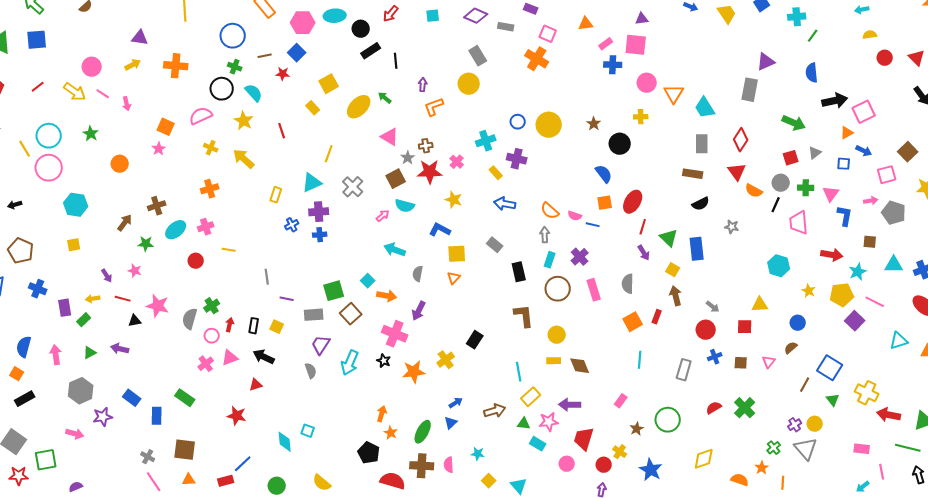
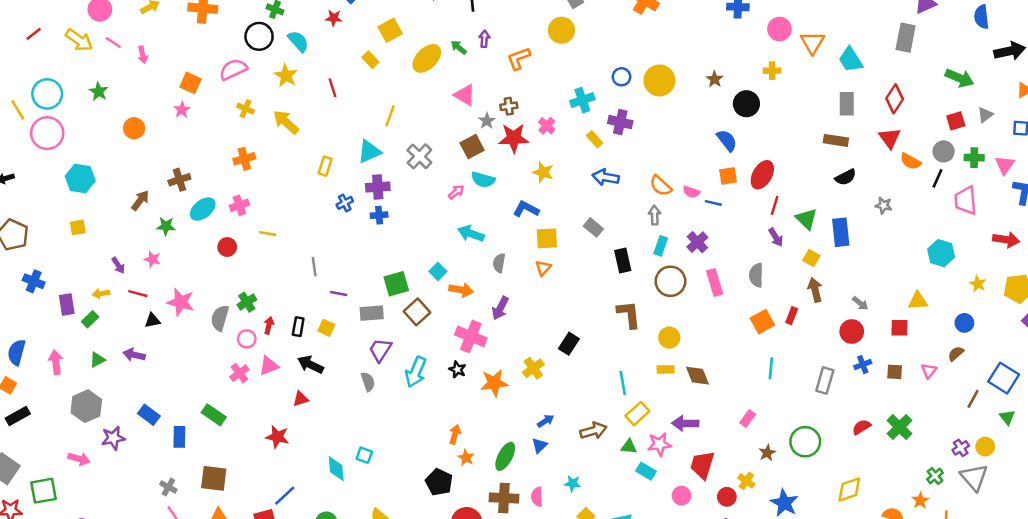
purple arrow: (423, 85) -> (484, 39), moved

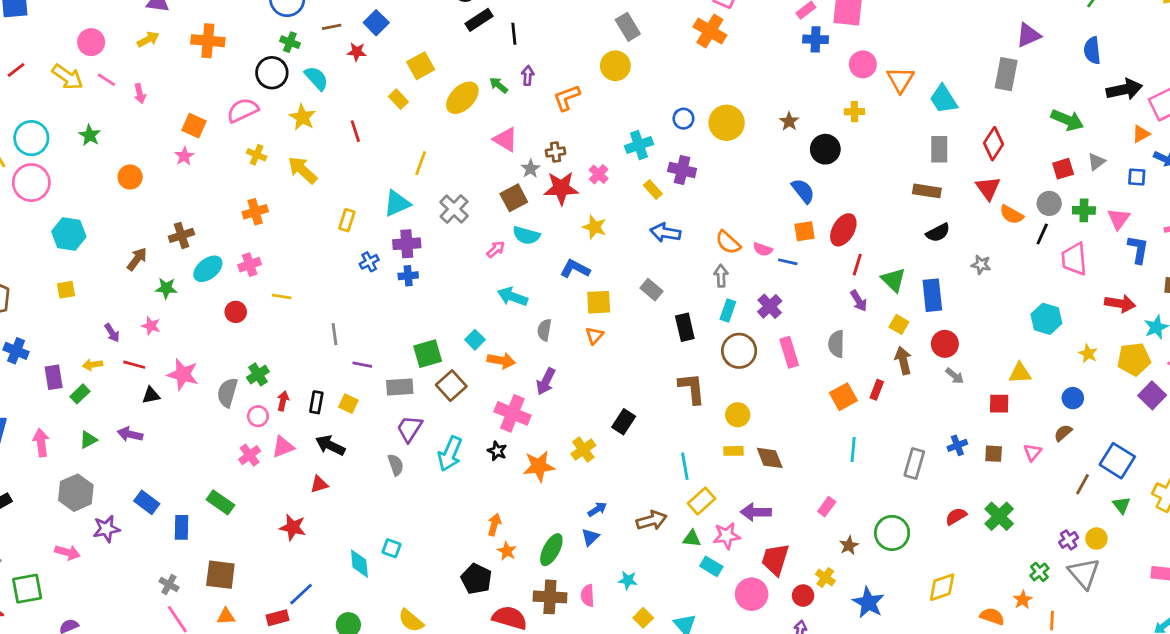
red circle: (852, 331) -> (945, 344), moved
pink circle: (682, 496) -> (752, 594), size x1.5

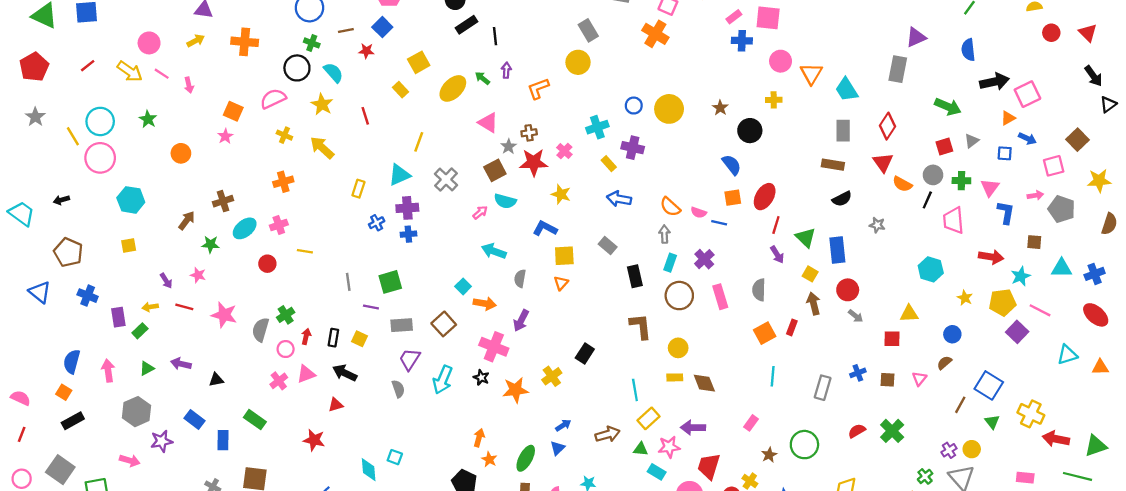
green square: (428, 354) -> (390, 282), moved
black triangle: (151, 395) -> (216, 380), moved

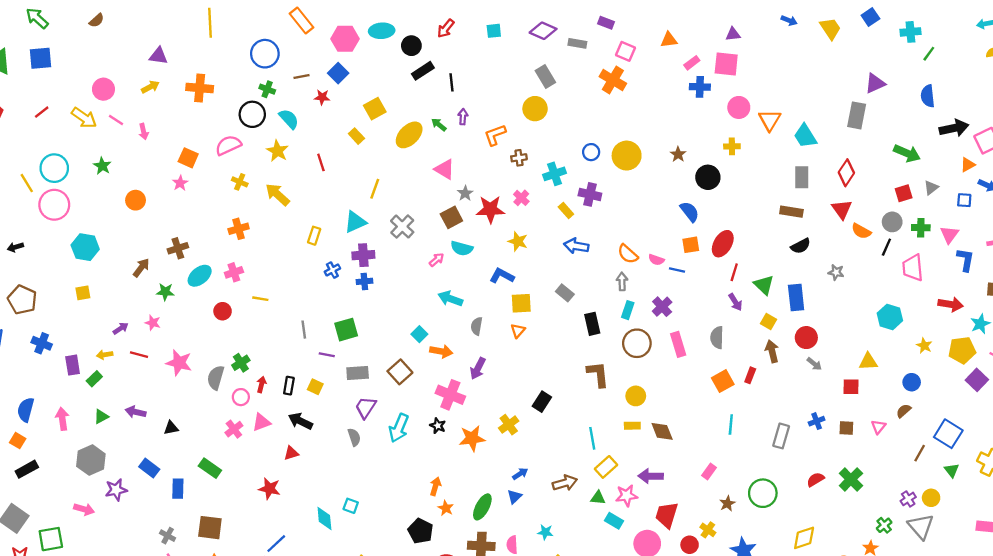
brown cross: (529, 133) -> (519, 158), moved
purple arrow: (166, 281) -> (121, 328), turned -91

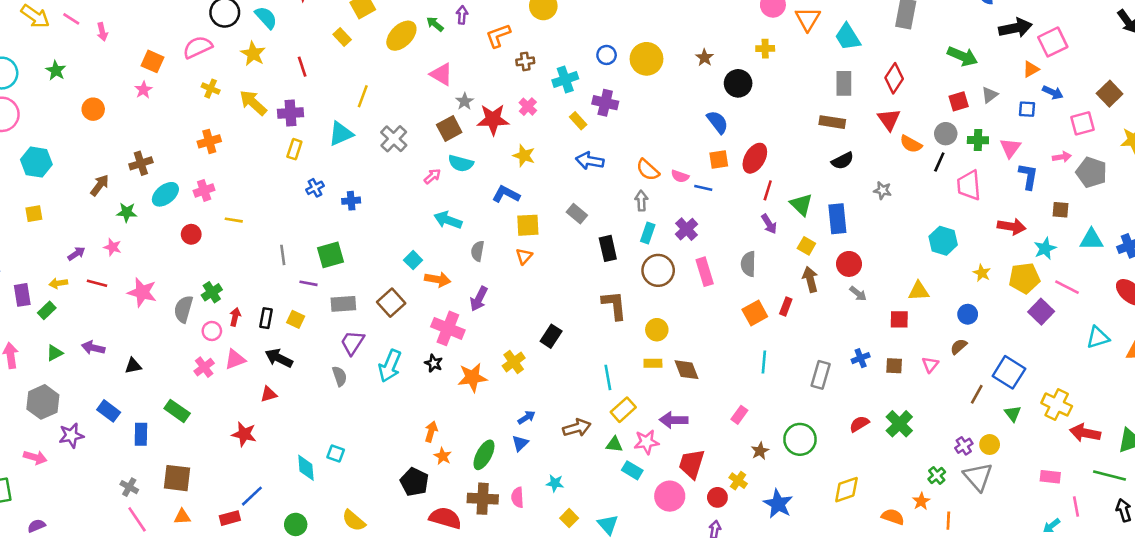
purple cross: (363, 255) -> (291, 113), moved

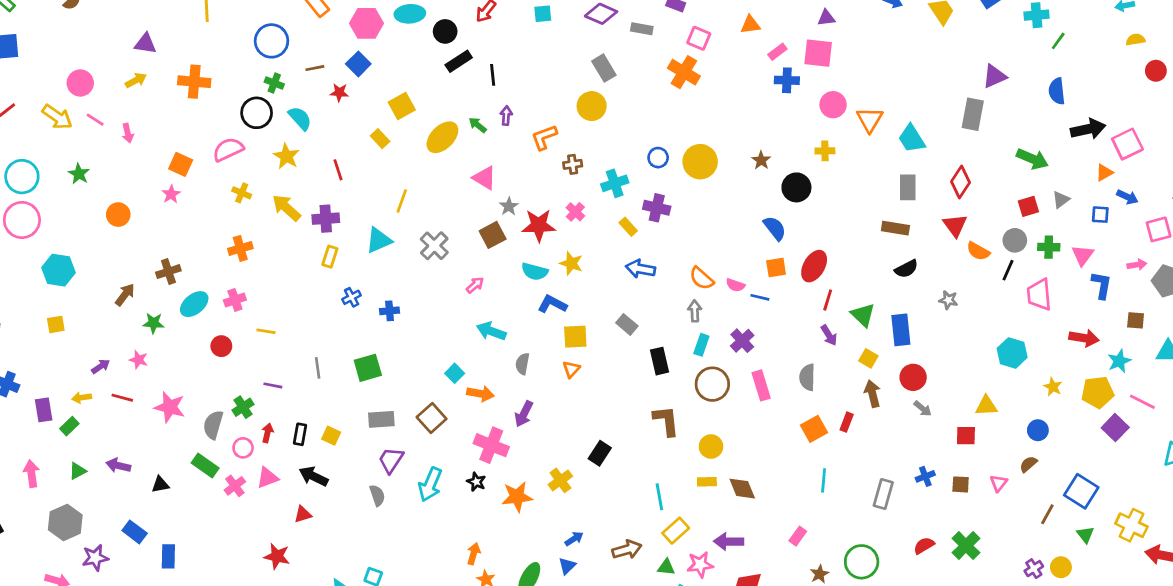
cyan semicircle: (461, 163) -> (535, 272), moved
purple line: (309, 283) -> (273, 385), moved
green rectangle: (177, 411) -> (205, 465), moved

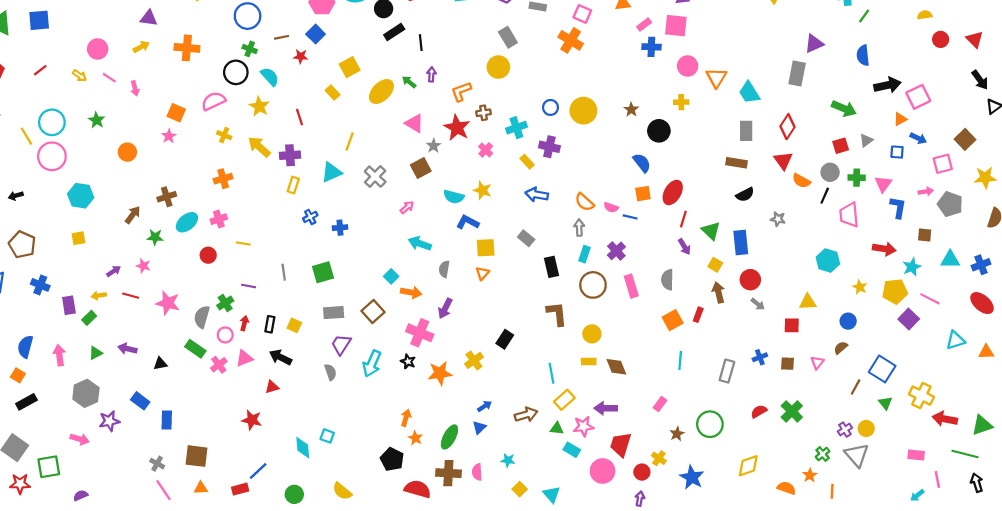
yellow arrow: (57, 117) -> (80, 76), size x0.6
red star: (539, 225) -> (457, 128), moved, turned 30

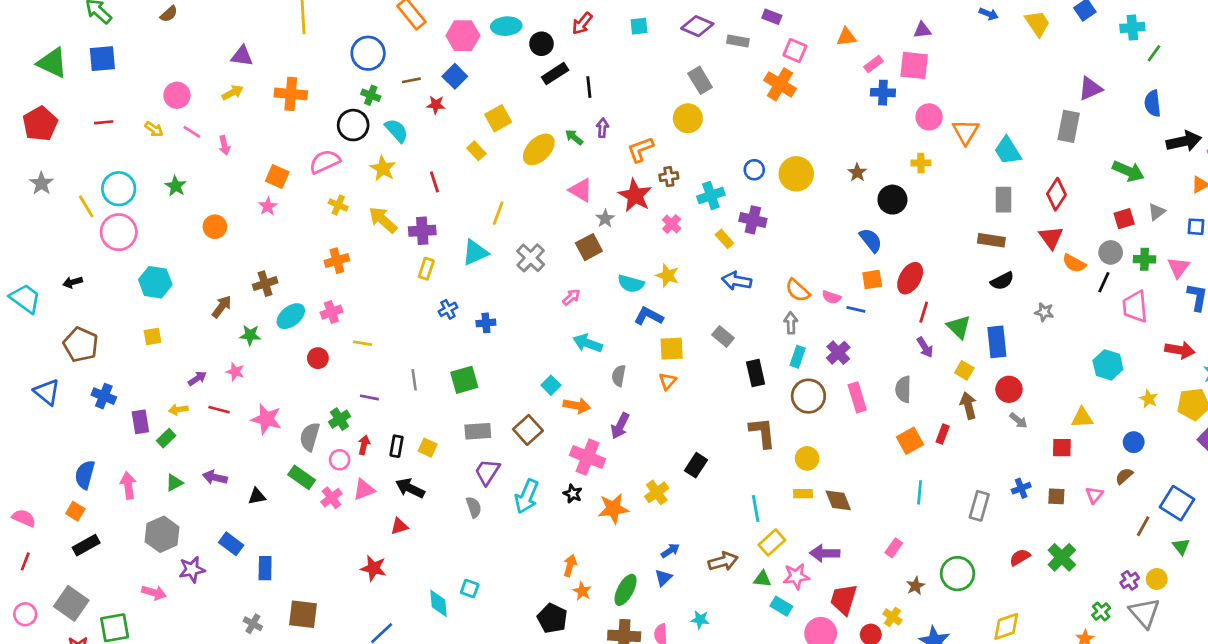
red line: (40, 70) -> (104, 122), turned 32

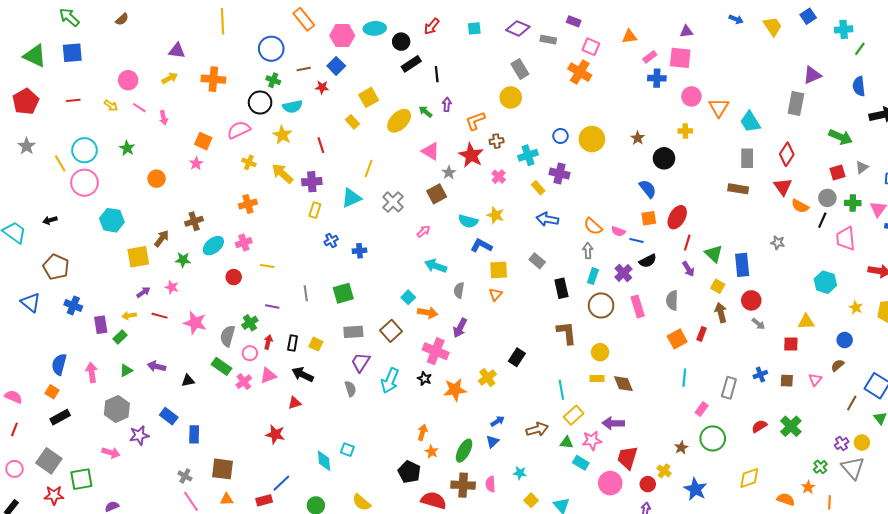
cyan semicircle: (396, 130) -> (293, 107), turned 120
black semicircle: (1002, 281) -> (648, 261), moved
yellow square: (153, 336) -> (138, 257), moved, size x1.6
pink rectangle: (894, 548) -> (702, 409), moved

